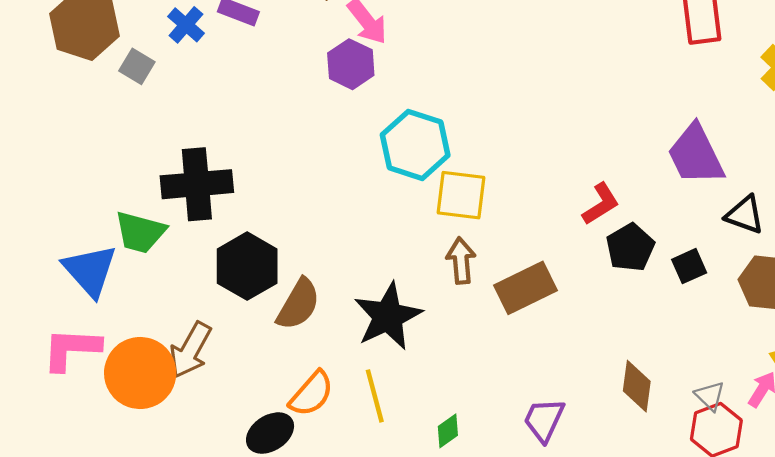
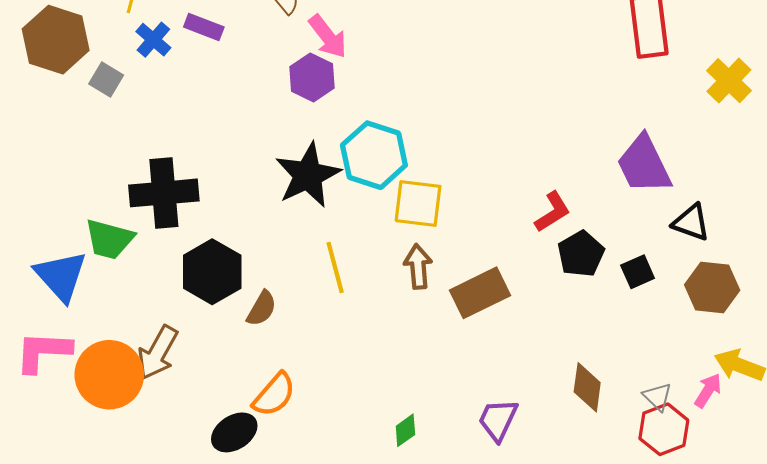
brown semicircle: (298, 304) -> (262, 309), size x0.7
black star: (388, 316) -> (308, 175), moved
yellow line: (375, 396) -> (335, 268), moved

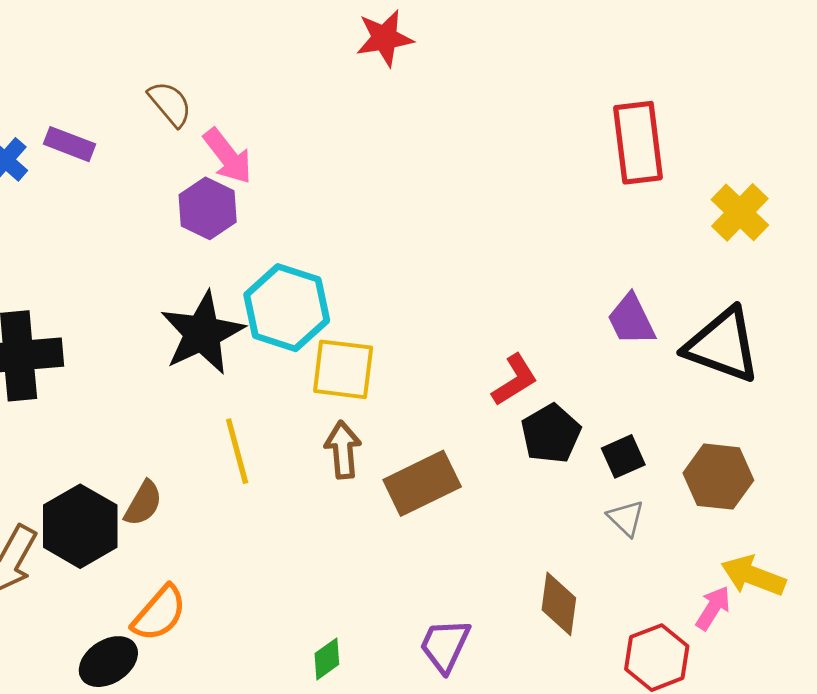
purple trapezoid: (644, 165) -> (631, 320), size x0.7
black triangle: (691, 222) -> (722, 345), moved, size x1.6
black hexagon: (212, 272) -> (80, 526), moved
gray triangle: (658, 397) -> (626, 518), moved

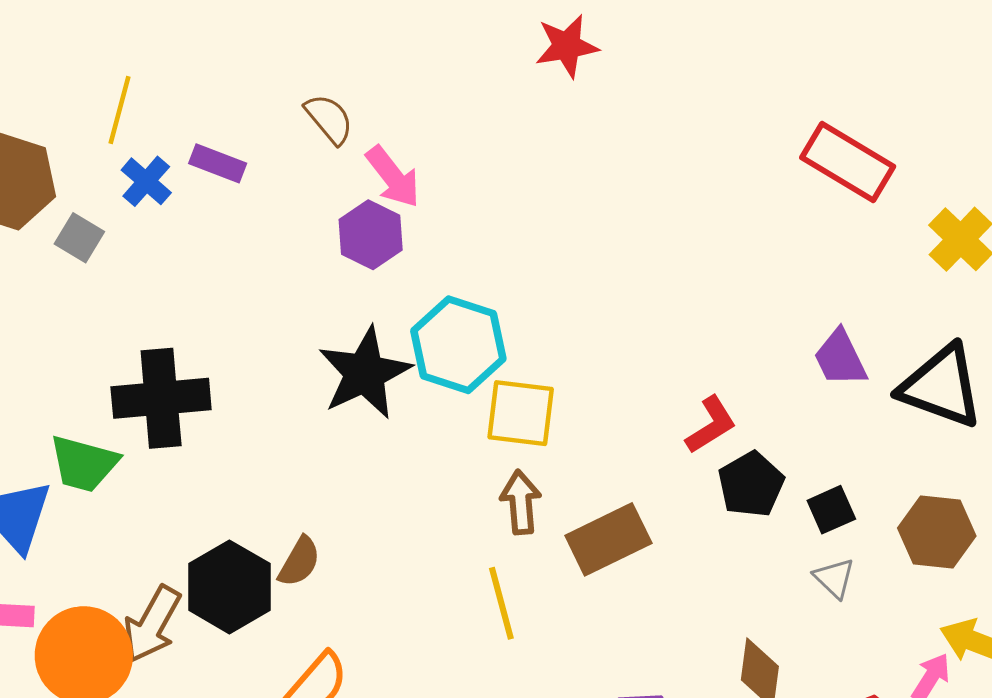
red rectangle: (638, 143) -> (848, 162), turned -52
yellow line: (237, 451) -> (501, 603), moved

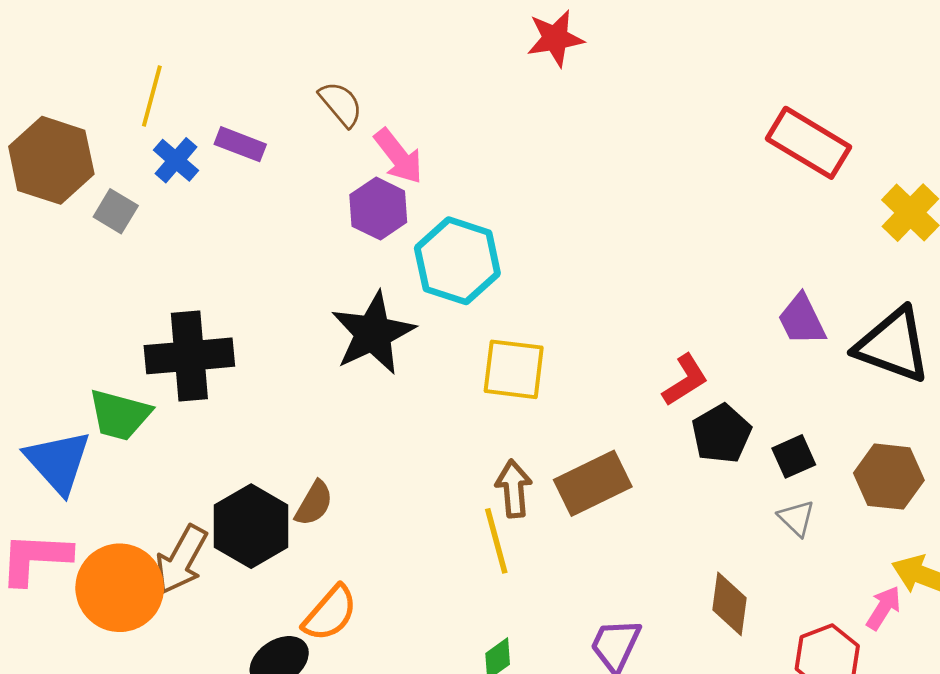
cyan hexagon: (458, 345) -> (457, 261), moved
brown arrow: (521, 502) -> (514, 489), moved

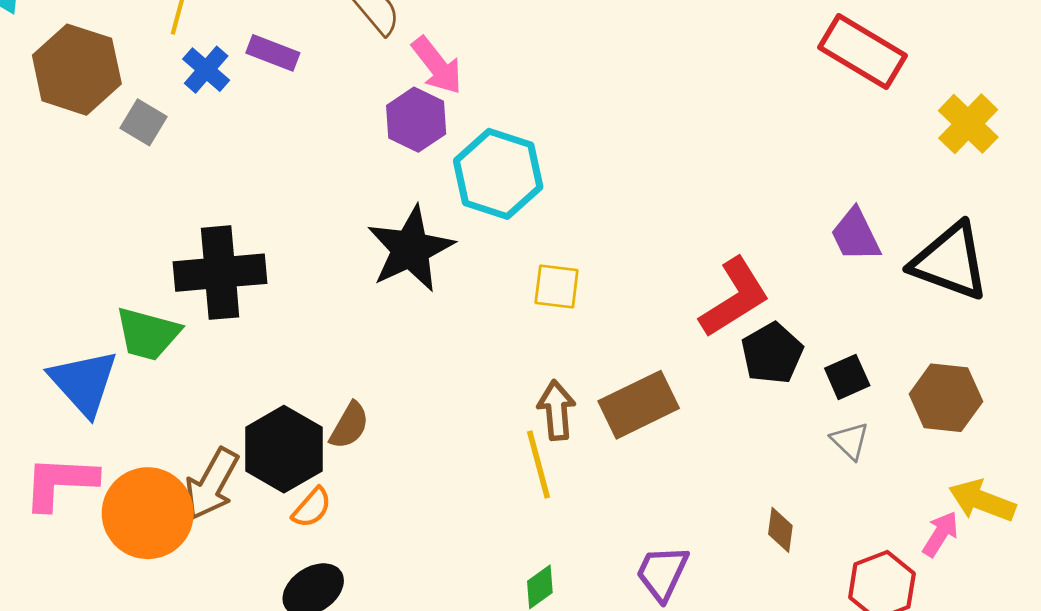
yellow square: (514, 369) -> (557, 287), size x0.7
red L-shape: (685, 380) -> (735, 298), size x1.5
brown diamond: (729, 604) -> (780, 530), size x0.7
orange semicircle: (330, 613) -> (312, 508), moved, size x0.7

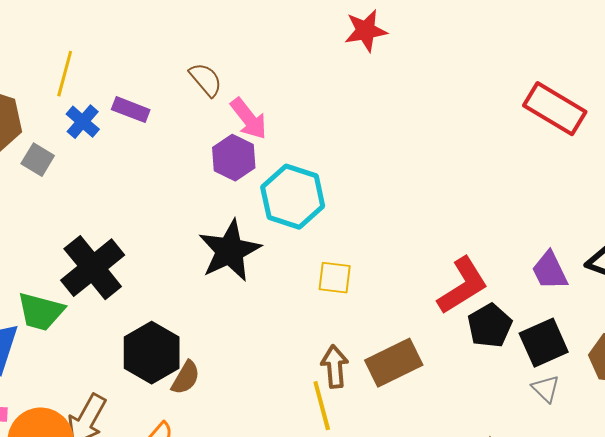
purple trapezoid: (856, 235) -> (550, 271), moved
black cross: (220, 273) -> (93, 268), turned -34
black square: (847, 377) -> (544, 343), size x1.5
black hexagon: (284, 449) -> (152, 353), moved

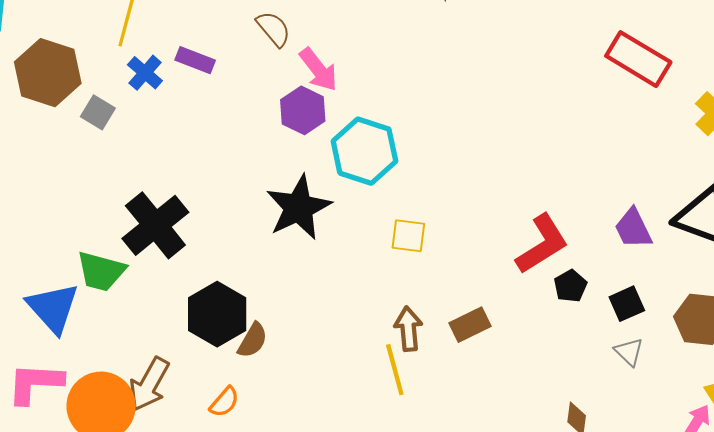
black pentagon: (490, 326) -> (570, 286), size x0.7
black square: (544, 343) -> (627, 304), size x0.7
brown rectangle: (394, 363) -> (470, 325), size x0.7

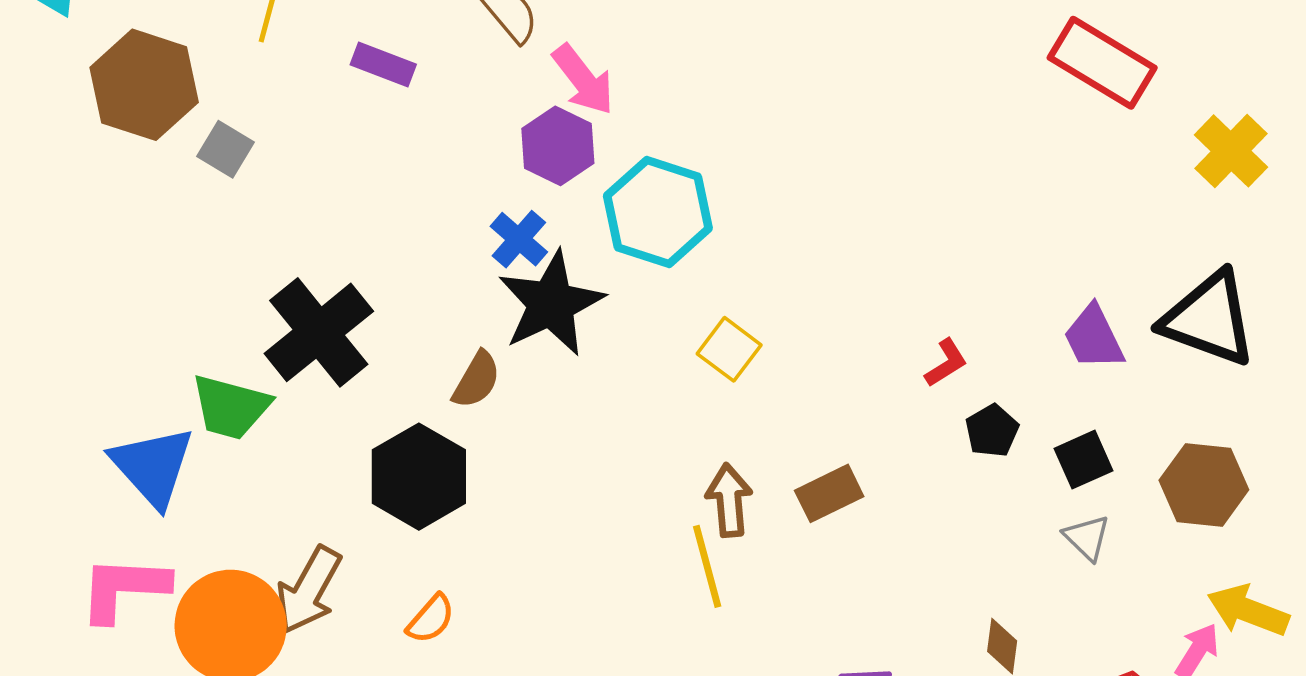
blue cross: (145, 73) -> (519, 239), moved
yellow square: (408, 236) -> (729, 349), turned 30
red L-shape: (542, 244) -> (946, 363), size x0.5
brown semicircle: (253, 340) -> (476, 380), moved

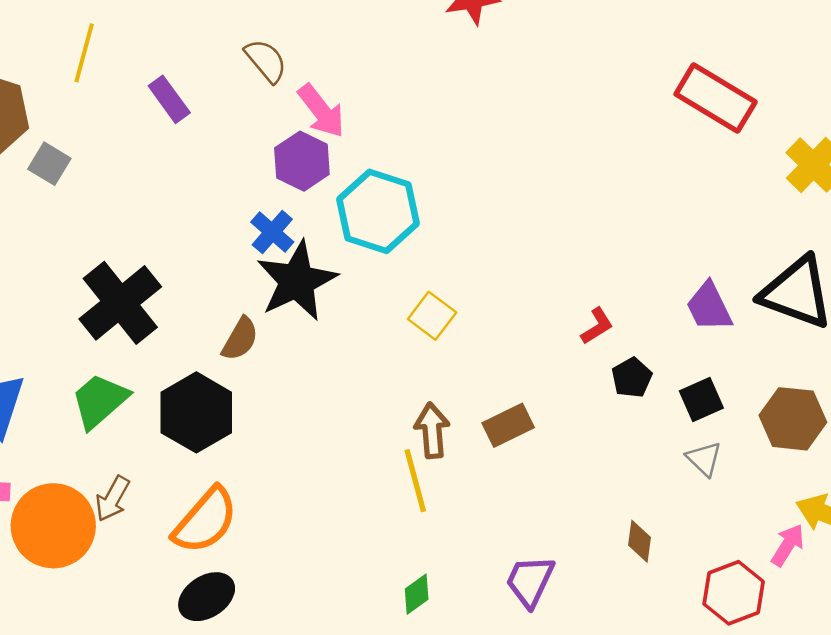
purple rectangle: (383, 64) -> (169, 99), turned 33
green trapezoid: (231, 407) -> (100, 401), moved, turned 124
brown arrow: (309, 590) -> (113, 499), size x0.7
orange semicircle: (431, 619) -> (205, 521), size x1.8

